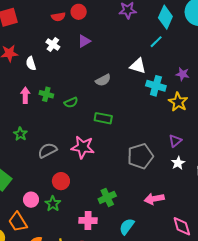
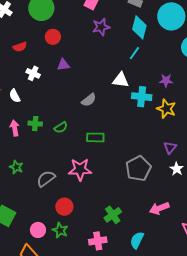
red semicircle: (58, 17) -> (20, 47), moved
purple triangle: (84, 41) -> (63, 65), turned 32

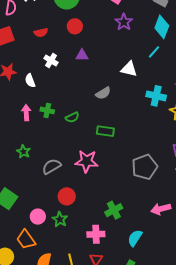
purple star: (101, 27) -> (124, 22), turned -30
white triangle: (121, 80) -> (129, 69), moved

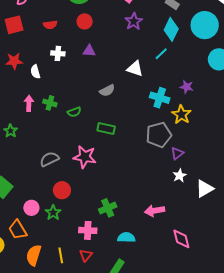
white cross: (51, 60) -> (58, 53), turned -32
green star: (23, 152) -> (11, 131), moved
gray pentagon: (145, 167) -> (159, 135), moved
cyan semicircle: (135, 238) -> (126, 238), turned 54

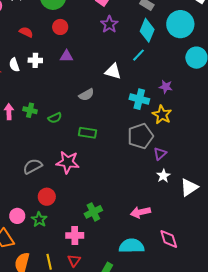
red semicircle: (50, 25) -> (26, 32), turned -144
white semicircle: (35, 72) -> (14, 65), moved
cyan semicircle: (126, 238) -> (132, 246), moved, size x1.4

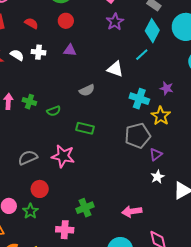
white semicircle: (14, 65) -> (17, 55), turned 136

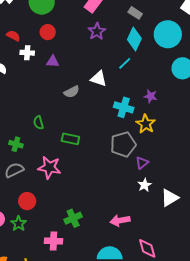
white cross: (38, 52) -> (27, 53), moved
gray semicircle: (87, 90) -> (72, 92), moved
green cross: (29, 102) -> (16, 144), moved
green semicircle: (54, 111) -> (38, 123), turned 96

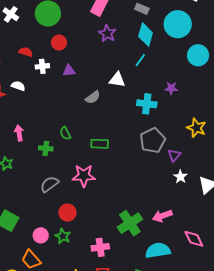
yellow star: (146, 124) -> (196, 128), moved
green cross: (16, 144) -> (46, 148), moved
green cross: (73, 218) -> (130, 223), moved, size x1.4

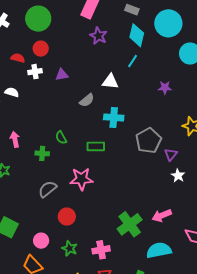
red circle: (59, 42) -> (41, 49), moved
cyan cross: (147, 104) -> (114, 117), moved
green star: (63, 236) -> (70, 248), moved

